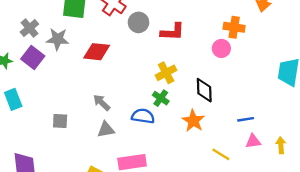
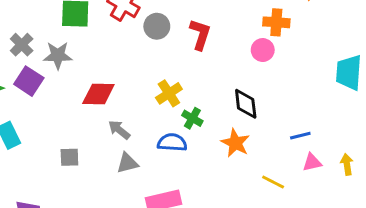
red L-shape: (173, 32) -> (200, 34), turned -70
red diamond: (97, 52) -> (98, 94), moved
yellow cross: (166, 73) -> (169, 93), moved

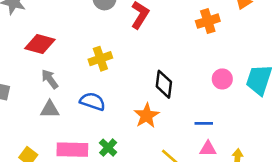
orange cross: (276, 22) -> (208, 21), turned -35
pink circle: (263, 50) -> (222, 79), moved
green cross: (192, 118) -> (108, 148), moved

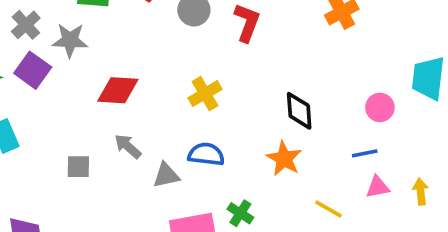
gray arrow: (50, 79) -> (128, 146), moved
pink circle: (222, 79) -> (380, 107), moved
gray triangle: (50, 109) -> (166, 175), moved

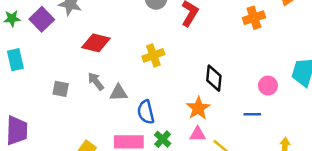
blue semicircle: (206, 154) -> (146, 112), moved, turned -120
gray triangle: (166, 175) -> (119, 93), moved
pink triangle: (378, 187) -> (198, 134), moved

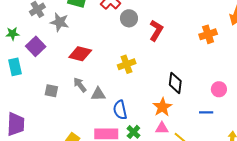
purple square: (42, 19) -> (36, 46), moved

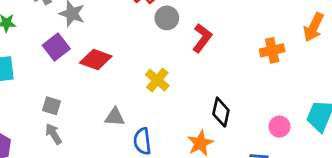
purple square: (36, 46) -> (56, 47), moved
yellow cross: (127, 64) -> (157, 80), turned -36
gray arrow: (80, 85) -> (53, 134), moved

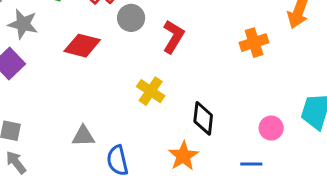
red diamond: (96, 60) -> (82, 46), moved
yellow cross: (157, 80) -> (151, 91), moved

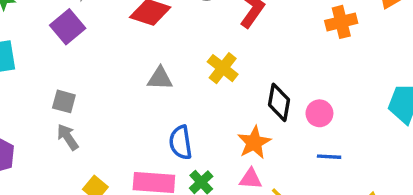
pink circle: (271, 128) -> (319, 113), moved
gray triangle: (83, 136) -> (160, 78), moved

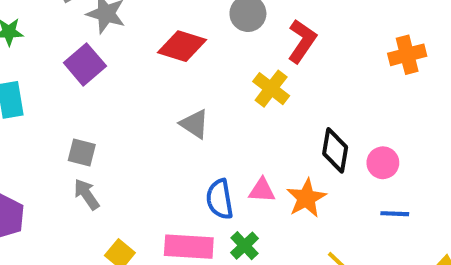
yellow cross: (223, 68) -> (271, 89), moved
gray triangle: (160, 78) -> (194, 124), turned 32
pink triangle: (251, 179) -> (262, 190), moved

